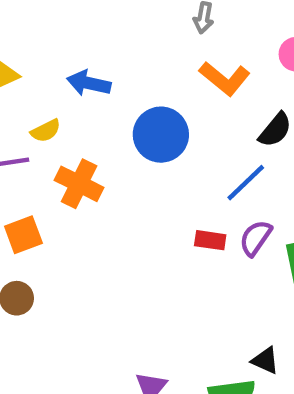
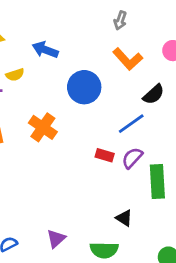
orange cross: (79, 184) -> (43, 127), moved
black triangle: (265, 360) -> (124, 218), moved

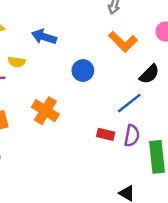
yellow semicircle: (15, 75) -> (16, 62), turned 30
blue circle: (84, 87) -> (83, 71), size x0.7
purple semicircle: (132, 158) -> (132, 136), turned 150

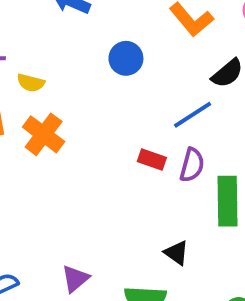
yellow semicircle: (16, 62) -> (31, 83), moved
orange cross: (45, 111) -> (44, 134), moved

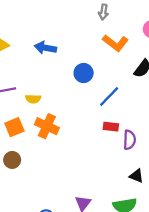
blue line: (193, 115) -> (109, 97), moved
purple semicircle: (192, 165) -> (129, 140), moved

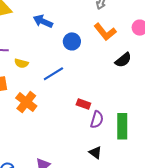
blue circle: (84, 73) -> (72, 41), moved
blue line: (109, 97) -> (53, 74), moved
orange cross: (47, 126) -> (26, 102), moved

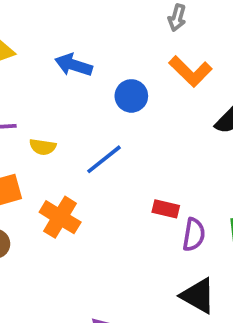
black triangle: (95, 153) -> (198, 296), size x1.5

